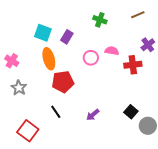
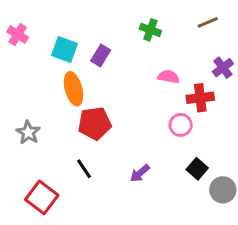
pink circle: (91, 58) -> (181, 125), moved
pink cross: (12, 61) -> (18, 34), moved

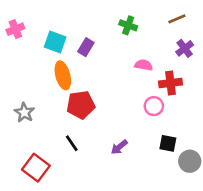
pink cross: (18, 34) -> (15, 29), turned 36
purple cross: (223, 68) -> (185, 48), moved
black square: (197, 169) -> (168, 143), turned -30

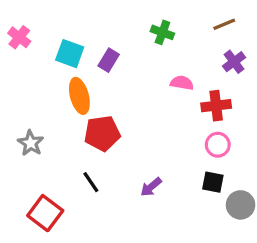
pink cross: (15, 29) -> (19, 37), turned -30
pink circle: (154, 106) -> (218, 145), moved

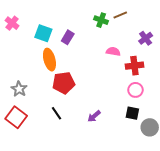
brown line: (224, 24) -> (120, 15), moved
red square: (45, 213) -> (16, 117), moved

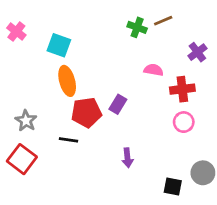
purple rectangle: (68, 37) -> (118, 104), moved
black line: (57, 113) -> (68, 140), moved, turned -48
black square: (132, 113) -> (173, 187), moved
purple arrow: (94, 116) -> (127, 158), turned -56

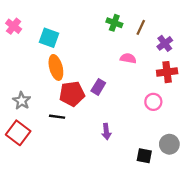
brown line: (163, 21) -> (141, 27), moved, turned -42
red cross: (182, 89) -> (167, 72), moved

